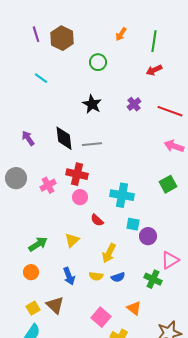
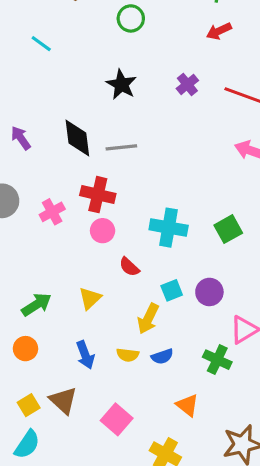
green square: (168, 184) -> (228, 229), moved
cyan square: (133, 224) -> (172, 290), moved, turned -32
pink square: (101, 317) -> (117, 419), moved

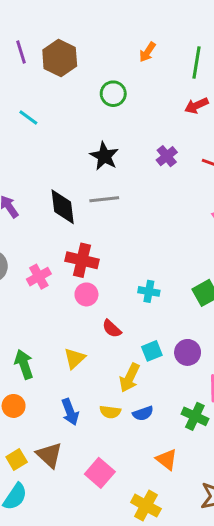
gray line: (121, 147) -> (104, 199), moved
cyan cross: (169, 228) -> (149, 291), size x0.6
green arrow: (36, 305) -> (24, 364), turned -76

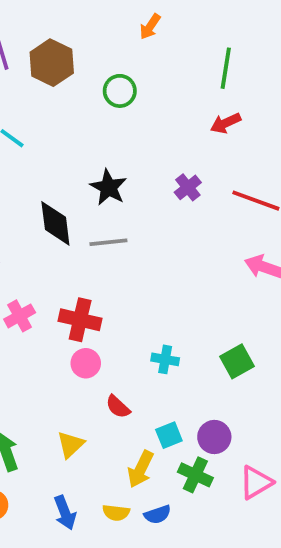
orange arrow: (147, 52) -> (150, 27), moved
green circle: (113, 94) -> (120, 91), moved
black diamond: (63, 207) -> (55, 223), moved
pink cross: (39, 277) -> (20, 316), moved
green cross: (195, 416) -> (195, 475), moved

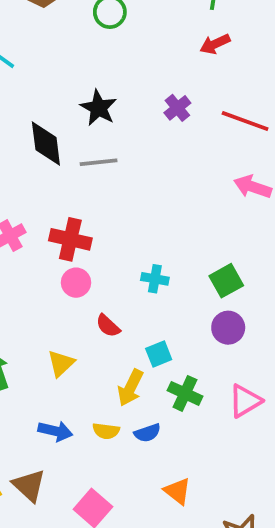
purple circle: (214, 437) -> (228, 328), moved
blue arrow: (65, 513) -> (55, 431), turned -56

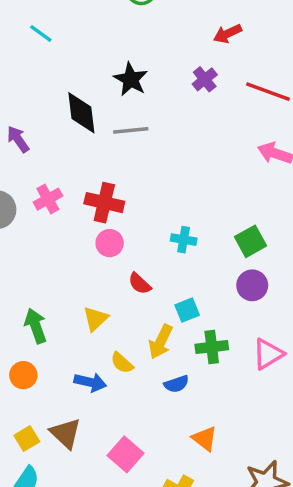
red arrow: (215, 44) -> (228, 34), moved
green cross: (185, 393) -> (212, 347), turned -32
yellow semicircle: (106, 431) -> (122, 363), moved, turned 35

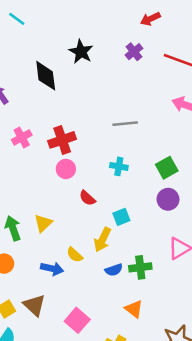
gray line: (131, 130) -> (125, 124), moved
red cross: (104, 203) -> (62, 140), turned -32
yellow triangle: (96, 319) -> (43, 223), moved
green cross: (212, 347) -> (140, 267), moved

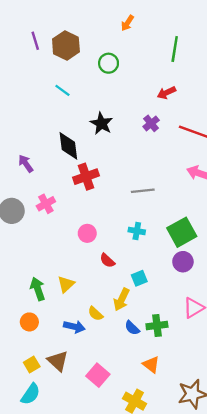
cyan line: (17, 19) -> (62, 90), moved
red cross: (62, 140) -> (86, 177), moved
green square: (167, 168) -> (182, 232), size x1.4
blue semicircle: (114, 270) -> (132, 328), turned 63

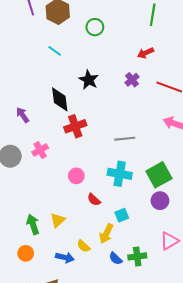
cyan cross: (137, 231) -> (120, 174), size x1.6

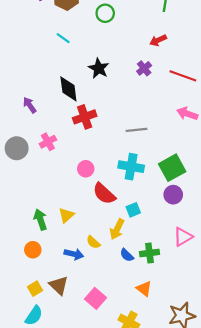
red semicircle: (94, 200) -> (104, 194), size x1.6

